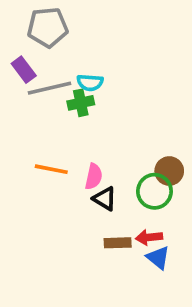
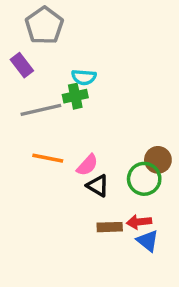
gray pentagon: (48, 27) -> (44, 26), turned -30
gray line: (49, 88) -> (41, 110), moved
pink semicircle: (94, 177) -> (87, 165), turned 30

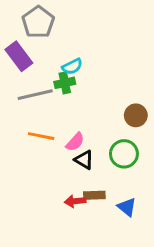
purple rectangle: (22, 65) -> (19, 56), size x1.4
cyan semicircle: (84, 77) -> (72, 67), turned -30
brown circle: (158, 160) -> (136, 115), moved
red arrow: (139, 222) -> (75, 201), moved

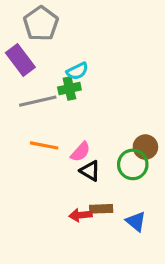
brown circle: (136, 115) -> (145, 147), moved

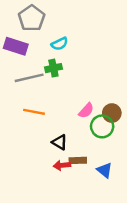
purple rectangle: (20, 60) -> (16, 46), turned -35
cyan semicircle: (77, 71) -> (60, 44), moved
pink semicircle: (81, 152) -> (86, 111), moved
black triangle: (90, 171) -> (60, 142), moved

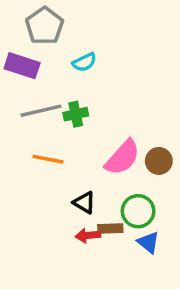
green cross: (53, 68) -> (76, 114), moved
pink semicircle: (86, 111) -> (122, 157), size x1.6
green circle: (102, 126) -> (138, 211), moved

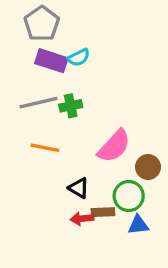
purple rectangle: (22, 66) -> (51, 61), moved
brown circle: (159, 161) -> (148, 167), moved
blue triangle: (148, 242) -> (138, 225), turned -45

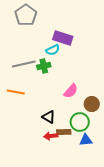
cyan semicircle: (79, 57) -> (53, 50), moved
purple rectangle: (51, 61) -> (63, 38), moved
pink semicircle: (114, 146) -> (71, 91), size x0.7
orange line: (45, 148) -> (16, 92), moved

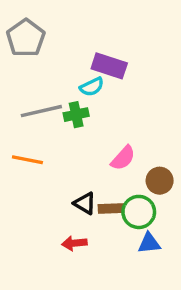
gray pentagon: (26, 15) -> (26, 38), moved
brown rectangle: (64, 132) -> (111, 208), moved
red arrow: (51, 136) -> (74, 243), moved

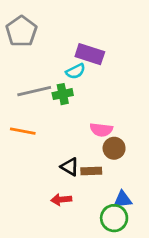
pink semicircle: (123, 158) -> (101, 130), turned 55
brown circle: (160, 181) -> (114, 148), moved
green circle: (139, 212) -> (114, 218), moved

